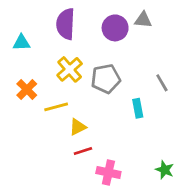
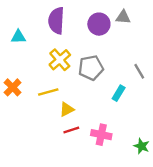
orange cross: (27, 89) -> (13, 87), moved
cyan rectangle: (138, 108) -> (119, 93), turned 42
pink cross: (108, 172) -> (101, 135), moved

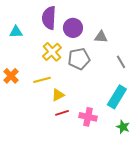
gray triangle: (123, 17) -> (101, 37), moved
purple circle: (99, 24) -> (73, 28), moved
cyan rectangle: (119, 93) -> (117, 97), moved, size x1.6

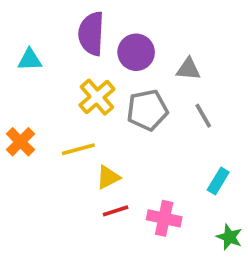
gray line: (121, 62) -> (203, 116), moved
cyan rectangle: (117, 97) -> (218, 181), size x0.6

